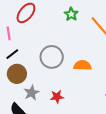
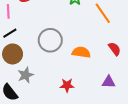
red star: (57, 97) -> (67, 85), moved

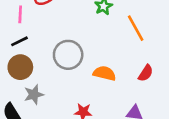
red semicircle: (115, 49) -> (146, 73), turned 64

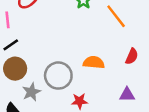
gray circle: (68, 55) -> (58, 76), moved

